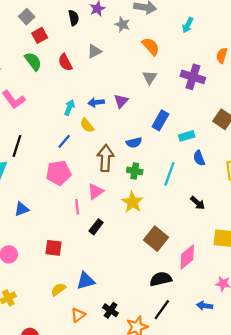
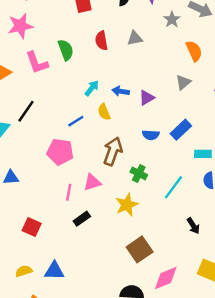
green semicircle: (33, 61) -> (66, 50), moved
blue semicircle: (134, 143) -> (151, 135), moved

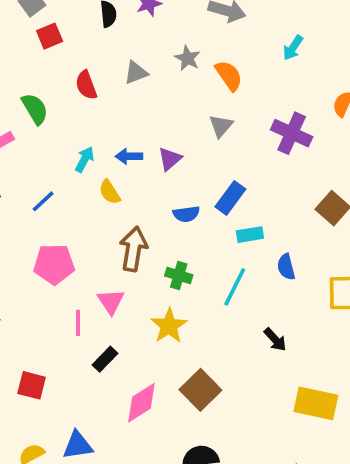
gray star: (172, 19) -> (187, 58), moved
blue line: (76, 121) -> (43, 201), moved
cyan rectangle: (203, 154) -> (250, 235), moved
pink triangle: (92, 182) -> (111, 301), turned -36
pink diamond: (166, 278) -> (141, 403), moved

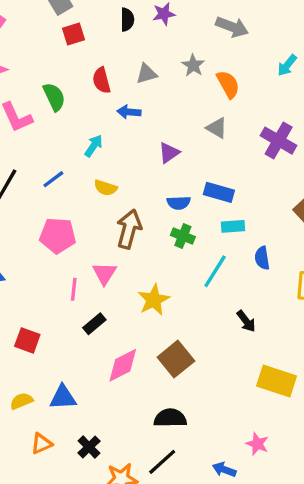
gray triangle: (221, 126) -> (217, 128), turned -45
blue arrow: (129, 156) -> (129, 112), moved
yellow semicircle: (110, 192) -> (106, 188), moved, turned -45
blue rectangle: (230, 198) -> (219, 192), turned 64
green cross: (179, 275) -> (183, 236), moved

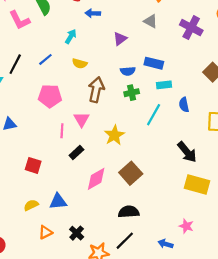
green cross: (183, 236) -> (132, 93), turned -32
black arrow: (246, 321) -> (187, 152), moved, size x1.5

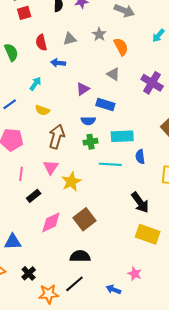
blue rectangle: (154, 63) -> (105, 105), moved
cyan rectangle: (164, 85) -> (122, 136), size x1.5
cyan line: (154, 115) -> (110, 164), turned 60
pink triangle: (82, 119) -> (51, 167), moved

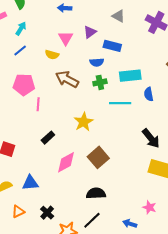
cyan arrow: (35, 84) -> (21, 29), moved
brown arrow: (57, 137) -> (67, 79), turned -75
pink triangle: (51, 167) -> (66, 38), moved
pink line: (21, 174) -> (38, 104), moved

